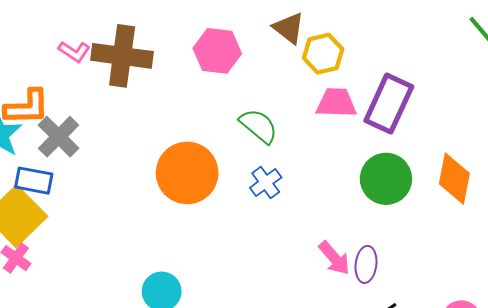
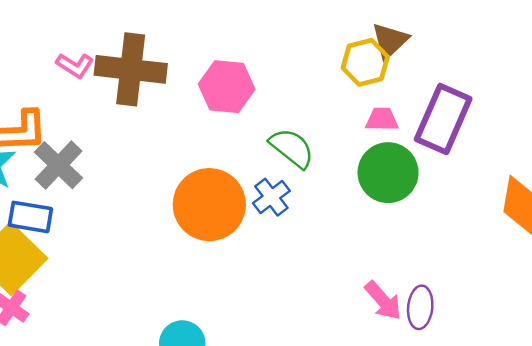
brown triangle: (289, 28) -> (390, 41), moved, turned 40
pink hexagon: (217, 51) -> (227, 87), moved
pink trapezoid: (336, 103) -> (382, 119), size x0.7
green circle: (386, 179) -> (388, 173), moved
blue cross: (266, 183) -> (271, 197), moved

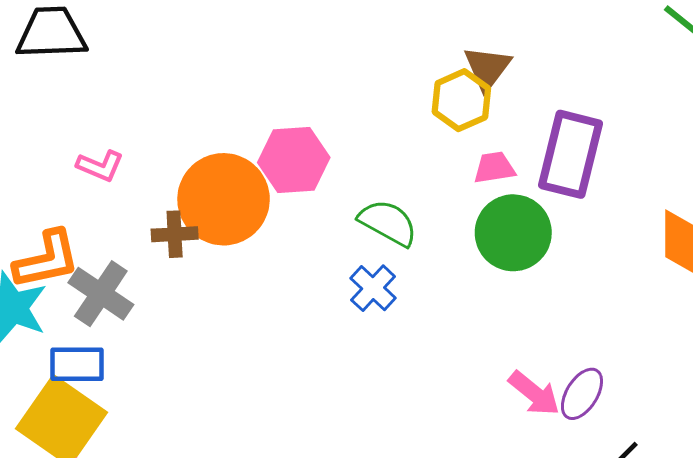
brown cross: (131, 69) -> (175, 234), moved, size x0.5
orange circle: (209, 205) -> (224, 199), moved
purple ellipse: (420, 307) -> (582, 394), turned 36

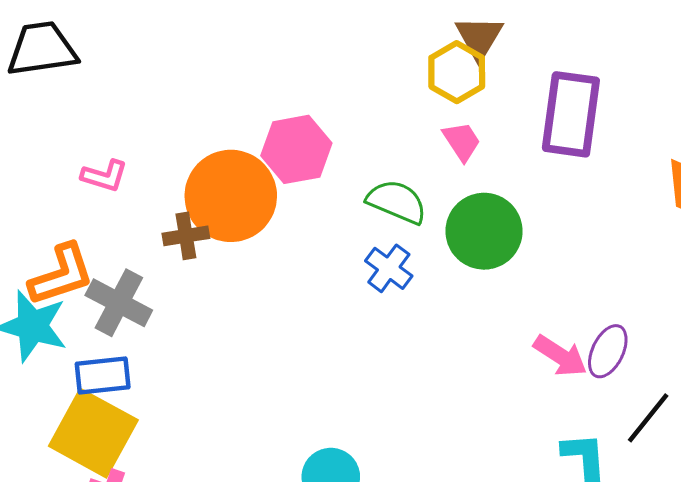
pink trapezoid: (494, 168) -> (462, 141), moved, turned 72
green circle: (513, 233) -> (484, 231), moved

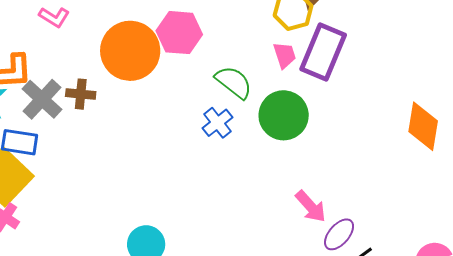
purple rectangle: (571, 114) -> (323, 52), moved
brown cross: (186, 236) -> (81, 94), moved
purple ellipse: (608, 351) -> (339, 234), moved

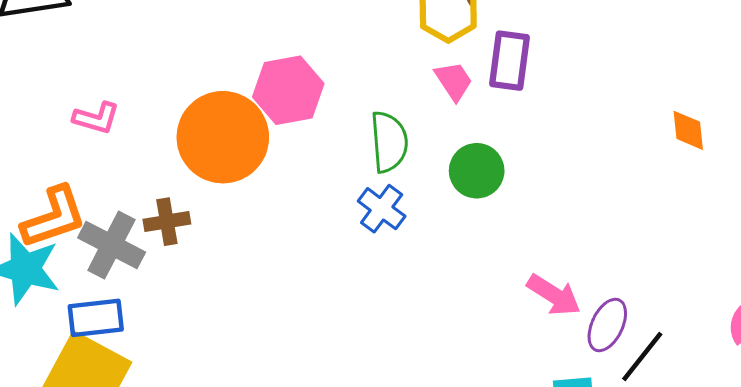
purple rectangle: (323, 52) -> (510, 61), size x0.7
green semicircle: (234, 82) -> (389, 142), turned 63
green circle: (284, 115) -> (477, 171), size x0.7
orange diamond: (423, 126) -> (688, 130), size x0.6

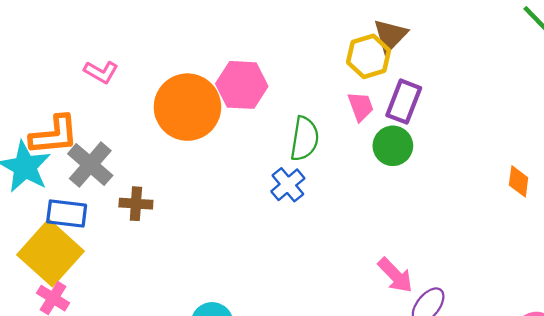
green circle: (477, 171) -> (393, 146), moved
brown cross: (167, 222) -> (136, 204), moved

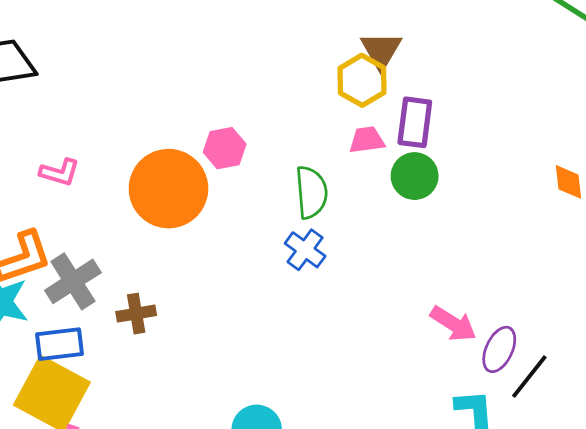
pink hexagon: (242, 85) -> (225, 148), size x0.7
pink trapezoid: (361, 107) -> (367, 140), turned -64
gray cross: (90, 165) -> (73, 281), turned 30

